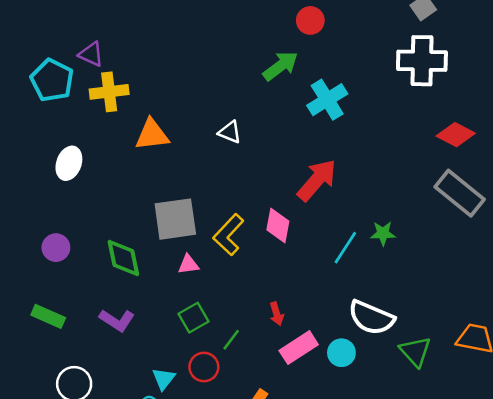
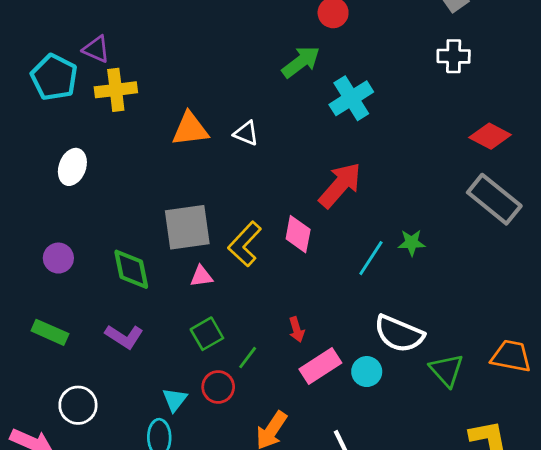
white cross: (422, 61) -> (454, 56), size x0.6
orange triangle: (152, 135) -> (190, 129), moved

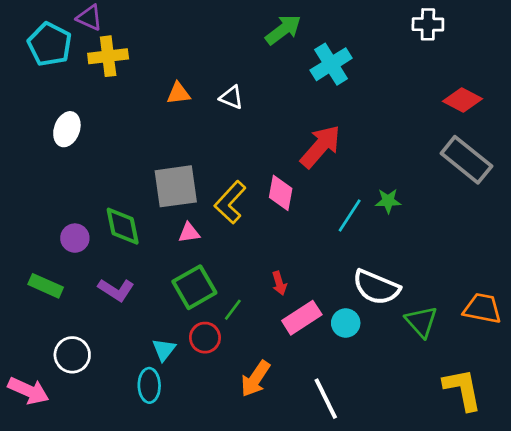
orange triangle: (190, 129) -> (178, 93), size x0.7
purple circle: (58, 258) -> (75, 238), moved
green square: (207, 334) -> (194, 287), size x1.4

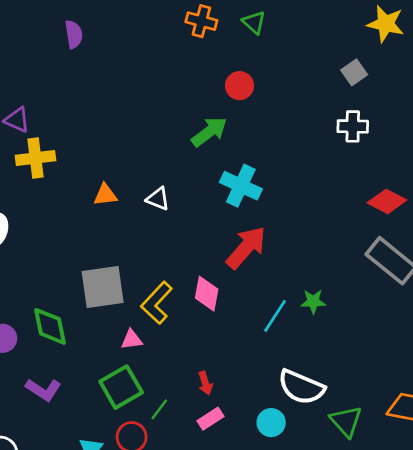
cyan cross: (331, 64) -> (241, 186), moved, turned -33
pink triangle: (189, 233) -> (132, 340), moved
pink rectangle: (302, 318) -> (211, 419), moved, size x0.7

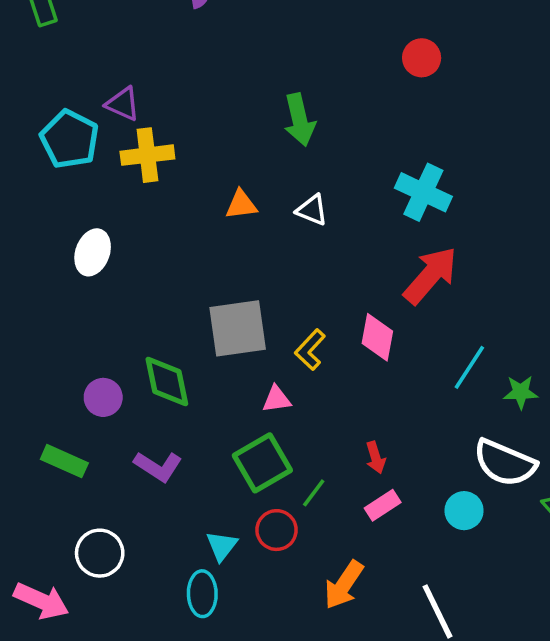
green arrow: (209, 132) -> (300, 120), moved, turned 114
green star: (313, 301) -> (521, 392), moved
yellow L-shape: (157, 303) -> (310, 350), size x0.7

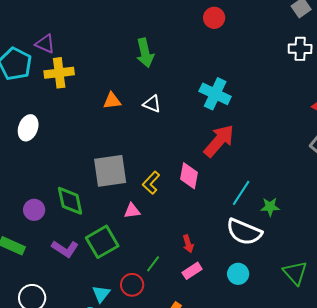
green square: (262, 463) -> (102, 242), moved
white semicircle: (505, 463) -> (244, 232), moved

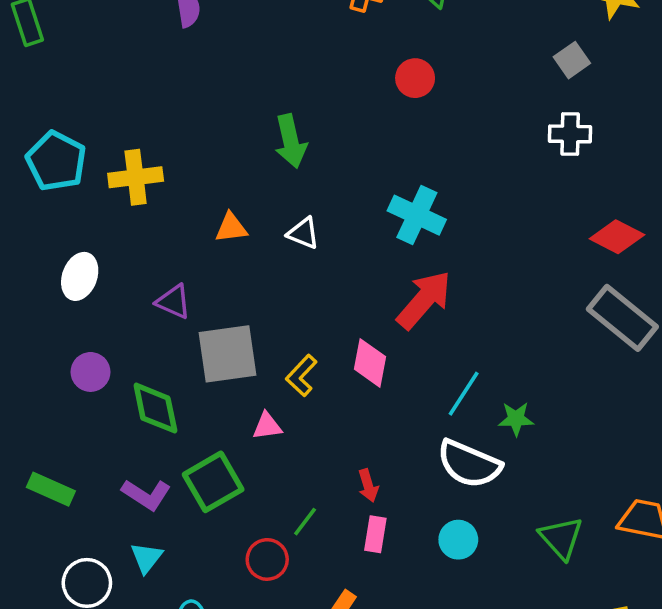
purple triangle: (45, 44) -> (173, 302), moved
purple circle: (34, 210) -> (90, 372), moved
pink rectangle: (192, 271) -> (375, 534), turned -48
cyan triangle: (101, 294) -> (146, 558), moved

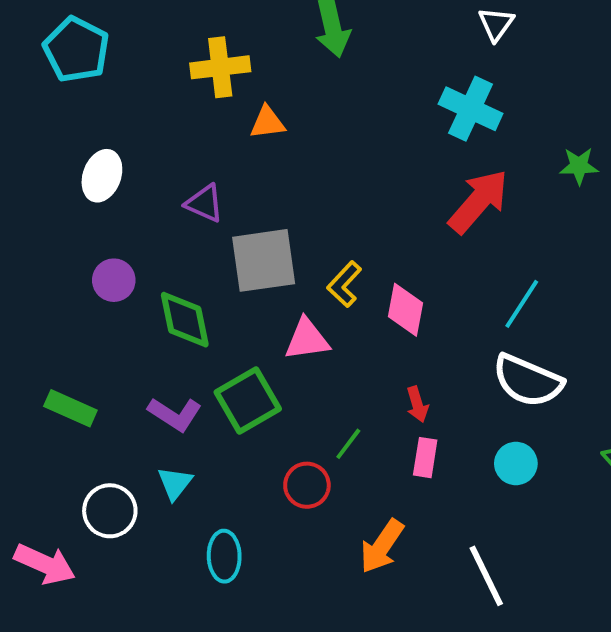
yellow cross: (136, 177) -> (220, 67), moved
white triangle: (303, 233) -> (496, 24), moved, turned 44
pink diamond: (370, 363) -> (405, 310), moved
green star: (516, 419) -> (579, 166), moved
pink triangle: (267, 426) -> (307, 339), size x1.4

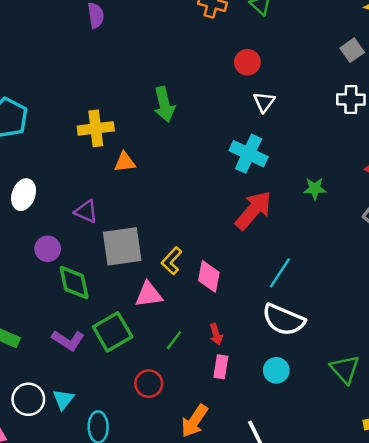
purple circle: (114, 280) -> (48, 249), moved
green line: (348, 444) -> (174, 340), moved
cyan triangle: (175, 483) -> (63, 399), moved

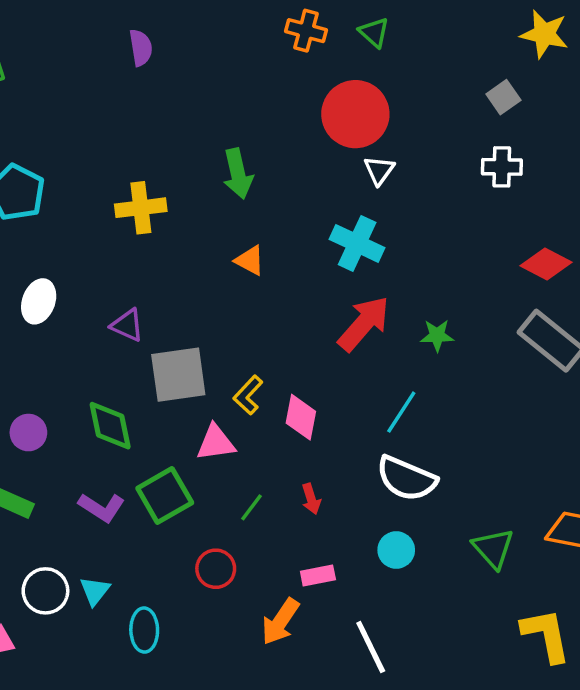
red circle: (247, 62) -> (355, 114), size x1.8
orange triangle: (125, 162) -> (250, 261), moved, turned 35
green star: (315, 189) -> (437, 335), moved
purple circle: (48, 249) -> (28, 433), moved
pink rectangle: (221, 367) -> (318, 576), moved, turned 70

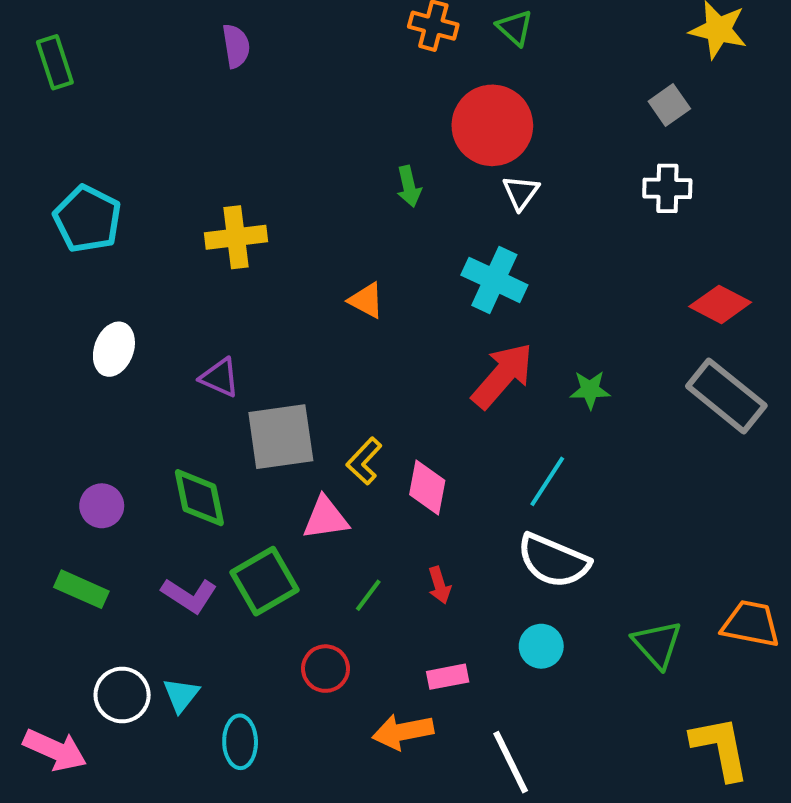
green arrow: (238, 174) -> (409, 186), moved, size x0.7
orange arrow: (280, 622) -> (403, 732), turned 45

